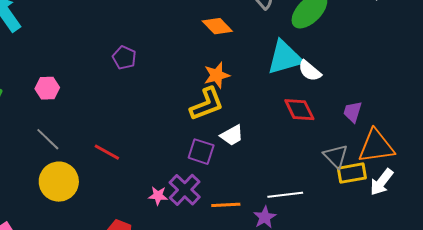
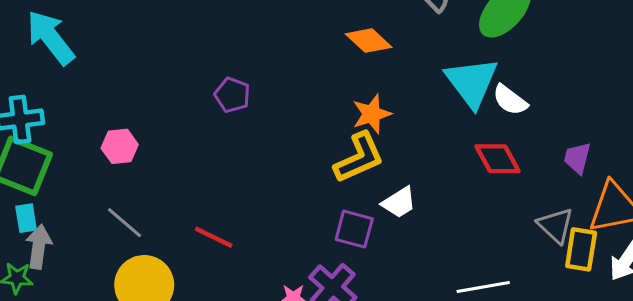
cyan triangle: (285, 57) -> (472, 82), turned -48
yellow rectangle: (352, 173) -> (581, 249), turned -68

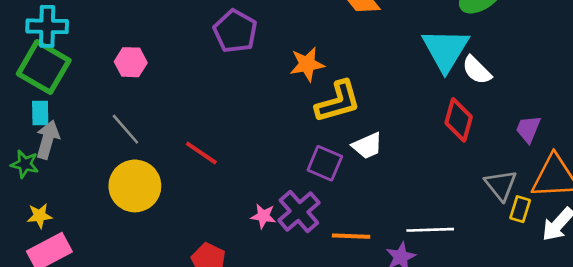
purple pentagon: (232, 95) -> (235, 31), size x1.4
orange star: (372, 114) -> (307, 64), moved
red diamond: (498, 159) -> (459, 120), turned 36
yellow rectangle: (581, 249) -> (520, 209), size x0.7

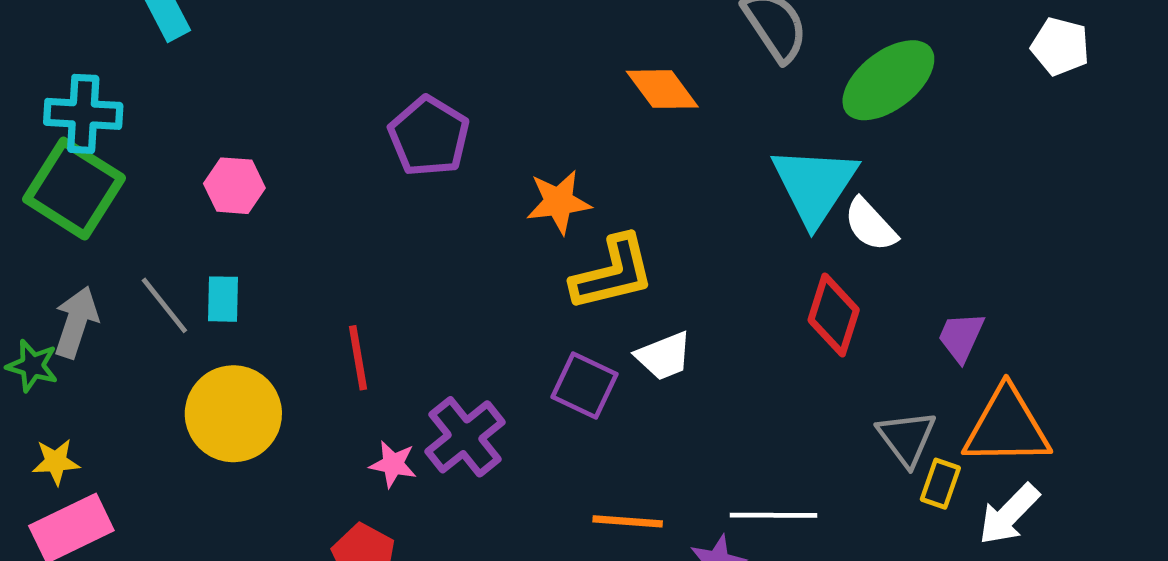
cyan rectangle: (40, 113) -> (223, 299), moved
gray line: (125, 129) -> (164, 305), moved
red line: (201, 153) -> (358, 358), turned 44
purple cross: (299, 211) -> (465, 437), moved
pink star: (263, 216) -> (393, 464), moved

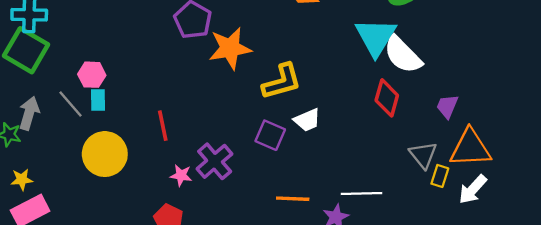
pink hexagon: (234, 186) -> (92, 75), moved
orange star: (559, 202) -> (230, 48), moved, size x1.4
white semicircle: (870, 225) -> (403, 55), size x1.5

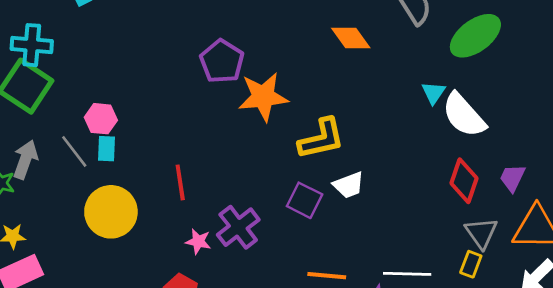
cyan triangle: (376, 37) -> (433, 93), size x0.5
red diamond: (387, 98) -> (464, 181), moved
yellow rectangle: (440, 176) -> (471, 264), moved

